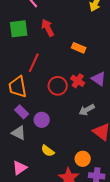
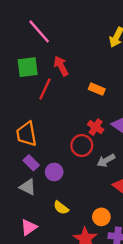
red line: (34, 63) -> (45, 89), moved
red circle: (58, 86) -> (82, 145), moved

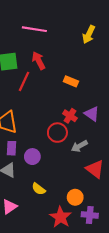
pink line: (39, 31) -> (34, 29), moved, turned -40
purple rectangle: (31, 163) -> (11, 148), turned 48

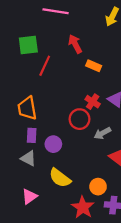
red arrow: (39, 61) -> (75, 44), moved
yellow semicircle: (39, 189) -> (60, 178), size x1.5

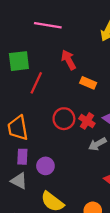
red circle: (80, 119) -> (64, 119), moved
gray arrow: (102, 133) -> (97, 144), moved

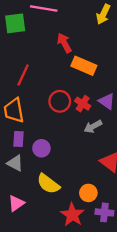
green square: (19, 61) -> (15, 23), moved
red line: (36, 83) -> (23, 75), moved
orange rectangle: (88, 83) -> (84, 66), size x1.5

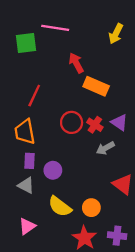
orange circle: (88, 193) -> (91, 208), moved

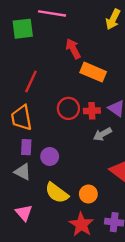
red cross: (95, 125) -> (92, 111), turned -35
pink triangle: (27, 226) -> (24, 213), turned -36

